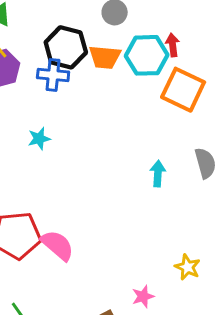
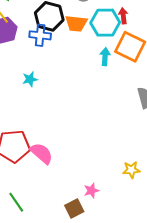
cyan arrow: (158, 174) -> (105, 57), moved
yellow star: (187, 267) -> (131, 170), turned -30
pink star: (143, 296) -> (91, 191), moved

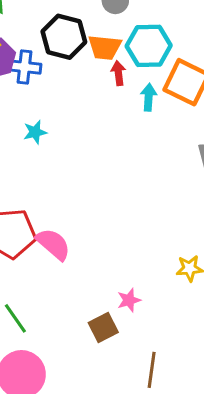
red arrow: (123, 16) -> (118, 73), moved
blue cross: (40, 35) -> (24, 67), moved

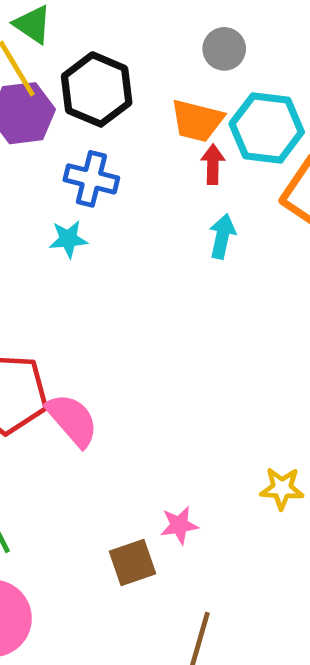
black hexagon: (64, 37) -> (97, 89), moved
blue cross: (24, 67) -> (91, 179), moved
cyan arrow: (149, 97) -> (222, 236), moved

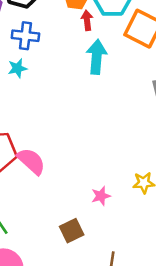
cyan arrow: (222, 236) -> (97, 57), size x1.5
pink star: (179, 525) -> (101, 196), moved

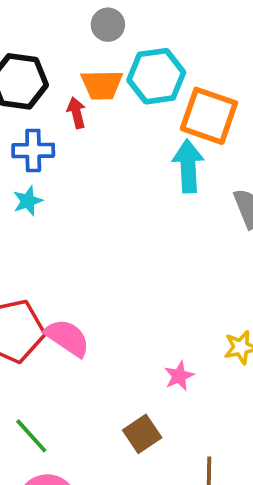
red arrow: (87, 20) -> (76, 113), moved
cyan arrow: (97, 57) -> (188, 166), moved

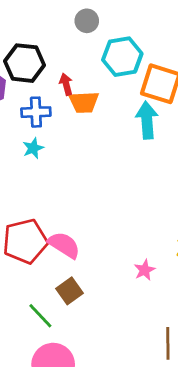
orange trapezoid: (102, 85) -> (84, 102), moved
brown square: (142, 434) -> (70, 291), moved

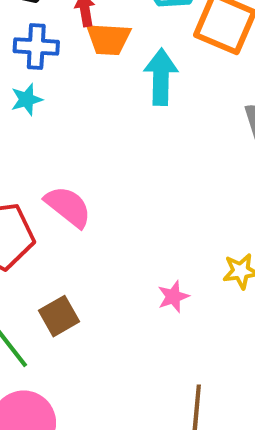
cyan arrow: (147, 120) -> (161, 77), moved
pink semicircle: (64, 245) -> (68, 207), moved

